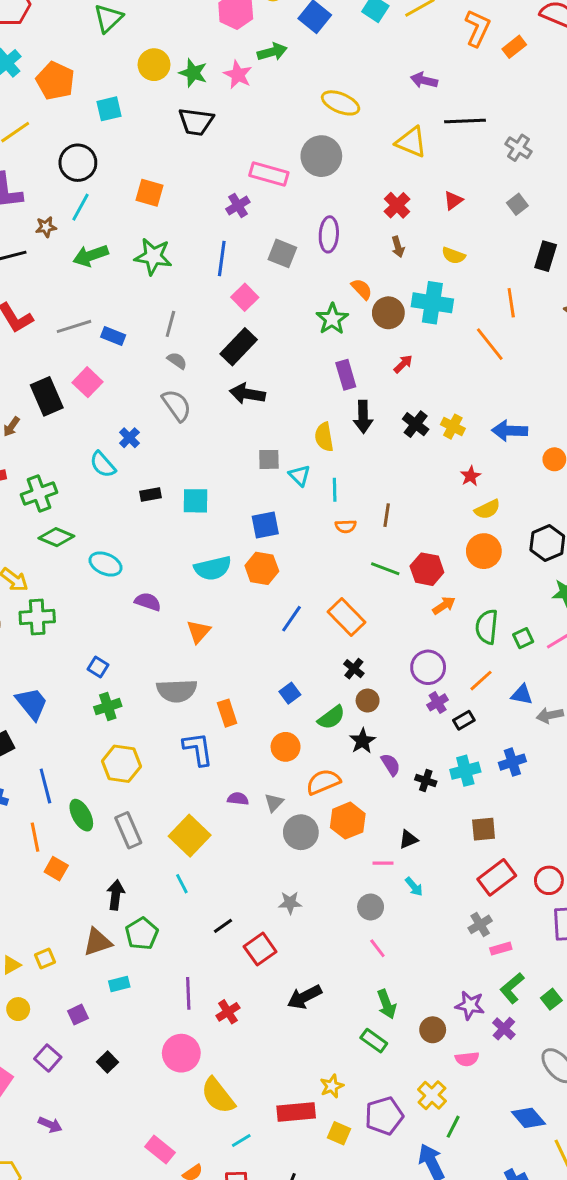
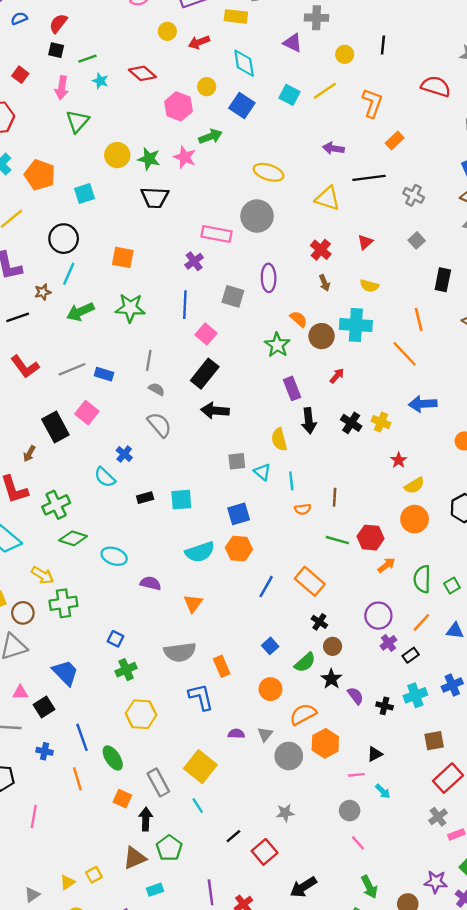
orange rectangle: (514, 47) -> (395, 141), moved
blue arrow: (510, 431) -> (423, 404), moved
gray rectangle: (128, 830) -> (158, 782), moved
orange square: (56, 869) -> (122, 799), moved

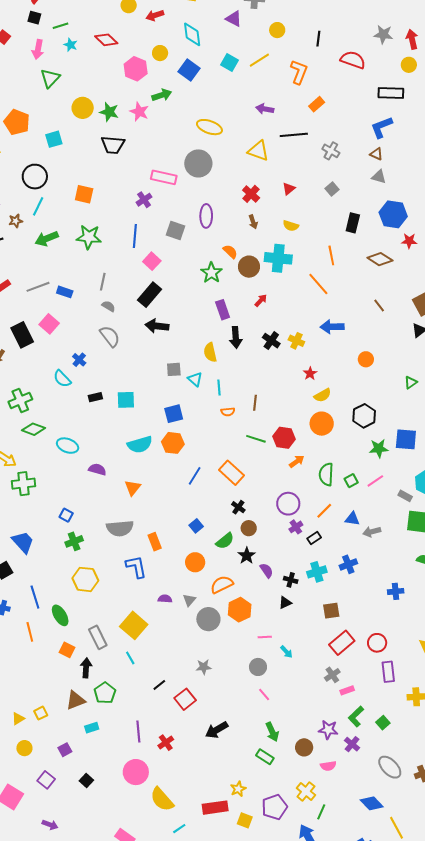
black line: (383, 45) -> (318, 39), moved
black triangle: (375, 754) -> (285, 603), moved

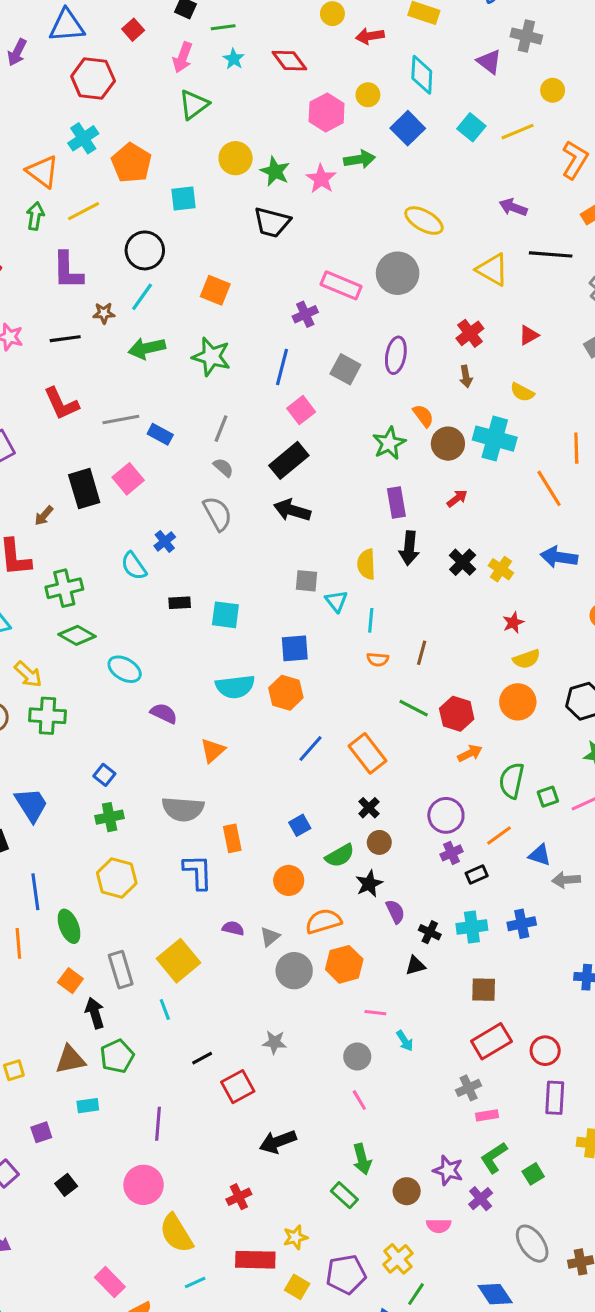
black arrow: (86, 668) -> (95, 1013), turned -30
red cross: (166, 743) -> (239, 1197), moved

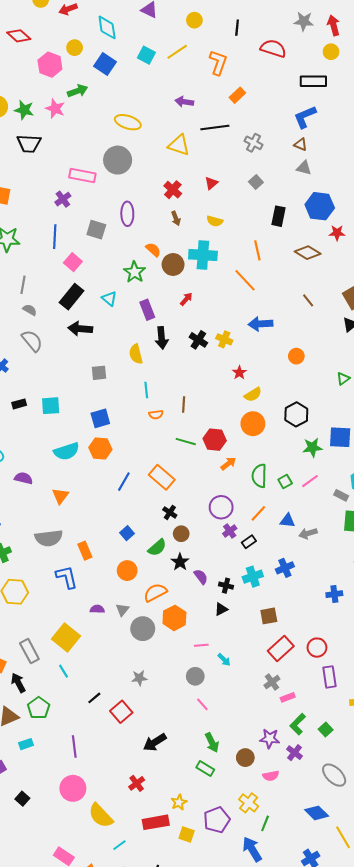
cyan triangle: (336, 601) -> (109, 299), moved

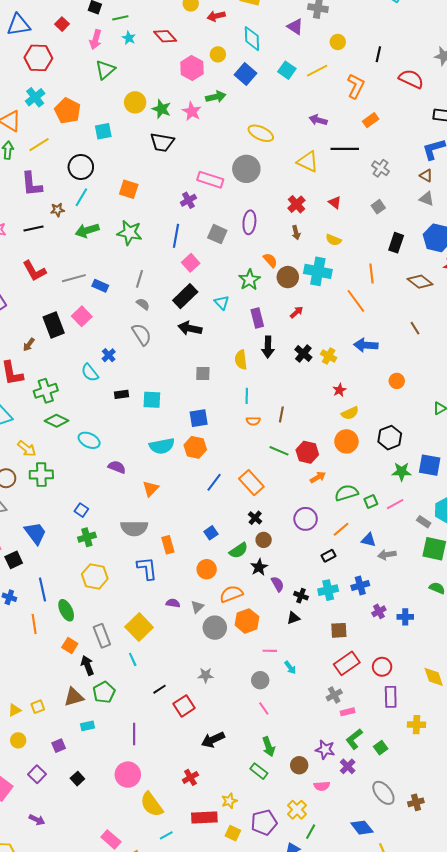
red triangle: (211, 183) -> (335, 202), turned -48
green semicircle: (259, 476) -> (346, 493), turned 65
purple cross: (230, 531) -> (379, 611), moved

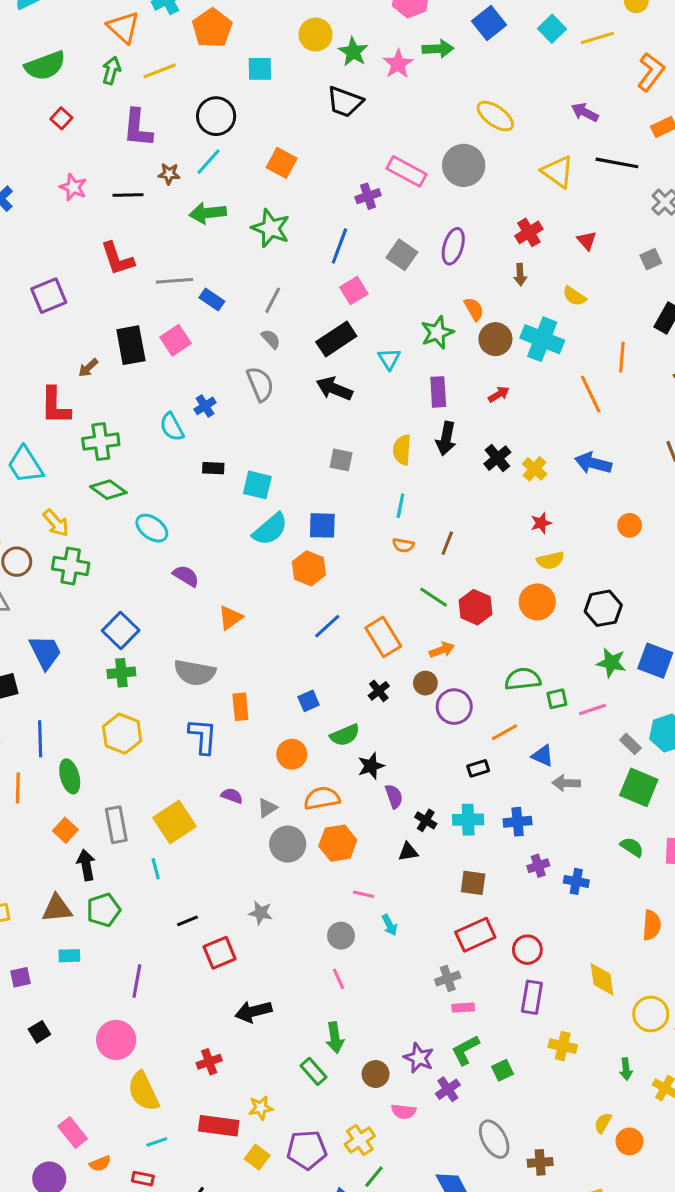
cyan semicircle: (162, 446) -> (270, 529), moved, turned -40
orange arrow: (318, 477) -> (442, 650), moved
blue square: (81, 510) -> (121, 630), size x1.6
brown circle: (264, 540) -> (425, 683), moved

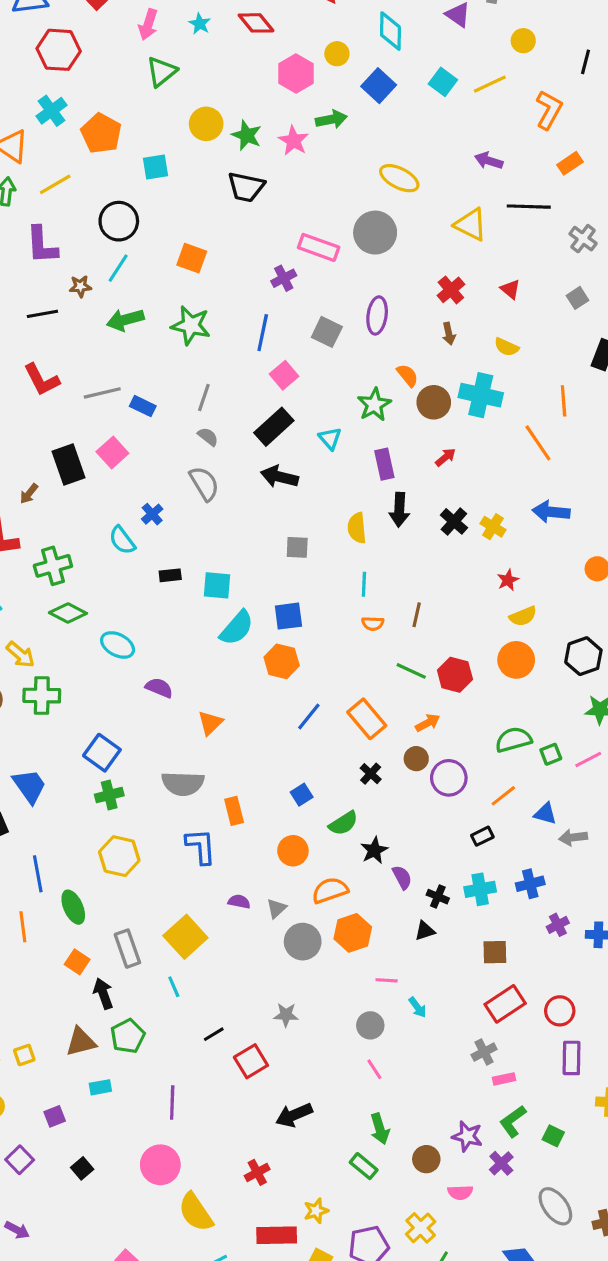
green square: (503, 1070) -> (553, 1136), turned -30

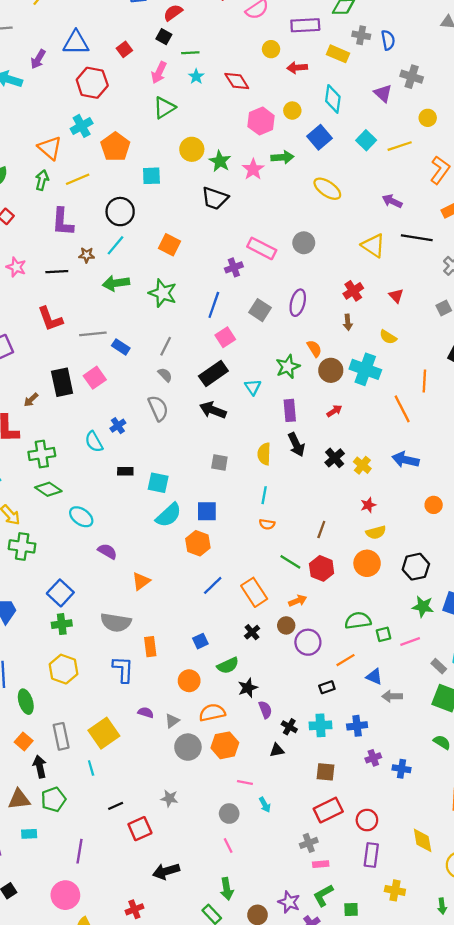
yellow ellipse: (399, 178) -> (327, 189), moved
gray circle: (375, 233) -> (304, 243), size x0.7
black arrow: (399, 510) -> (296, 445), turned -35
brown line: (417, 615) -> (321, 529), moved
green square: (553, 1136) -> (351, 910), turned -35

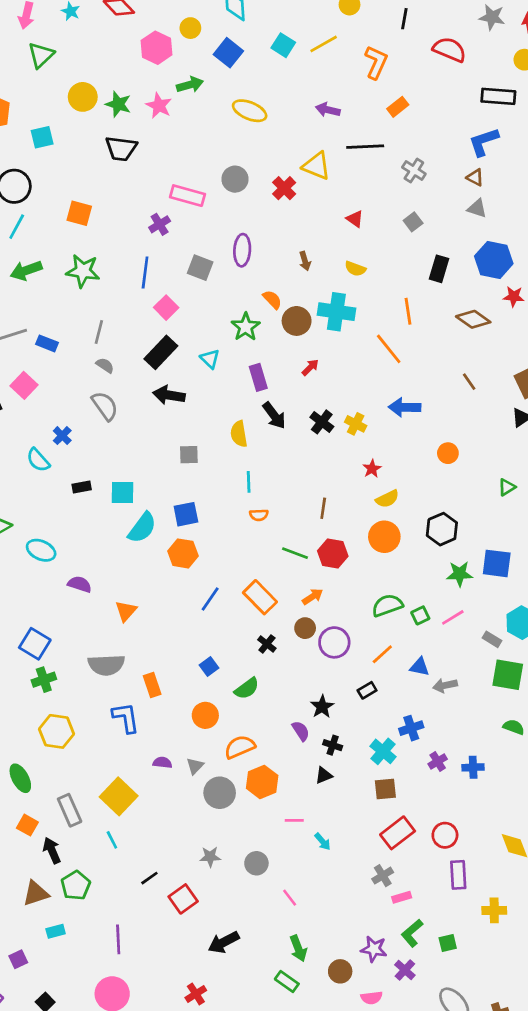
red cross: (353, 291) -> (284, 188), moved
black star: (248, 688) -> (322, 707), moved
cyan cross: (320, 725) -> (383, 751), moved, turned -35
gray circle: (229, 814) -> (256, 863), moved

